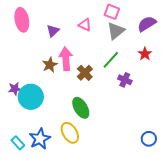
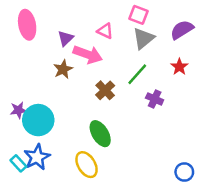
pink arrow: (66, 59) -> (88, 54), moved, turned 115
brown star: (50, 65) -> (63, 69), moved
blue star: (40, 139) -> (37, 157), moved
cyan rectangle: (18, 143) -> (18, 163), moved

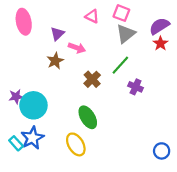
pink triangle: (105, 31) -> (92, 16), moved
pink arrow: (88, 54) -> (77, 48), size x0.7
red star: (179, 67) -> (160, 43), moved

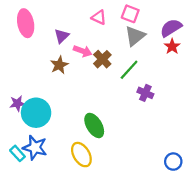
brown cross: (92, 79) -> (102, 59), moved
blue star: (32, 138) -> (35, 148), turned -30

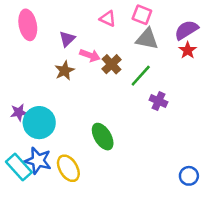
gray triangle: (135, 36) -> (147, 39), turned 50
cyan rectangle: (17, 153) -> (19, 167), size x1.5
yellow ellipse: (81, 155) -> (68, 168), moved

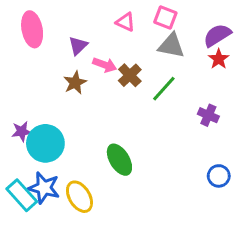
purple cross: (158, 101) -> (208, 115), moved
blue circle: (189, 176) -> (219, 176), moved

